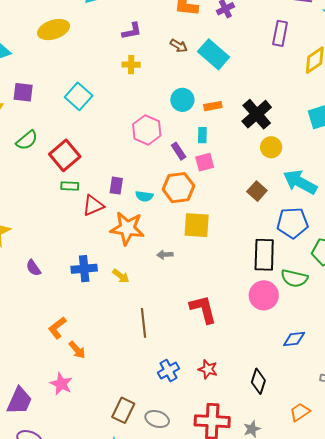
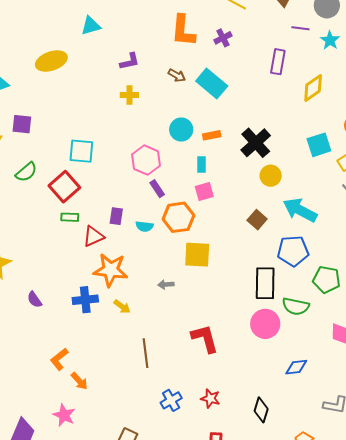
cyan square: (79, 96) -> (81, 151), moved, turned -36
purple rectangle: (179, 151) -> (157, 189), moved
orange star: (127, 228) -> (111, 270), moved

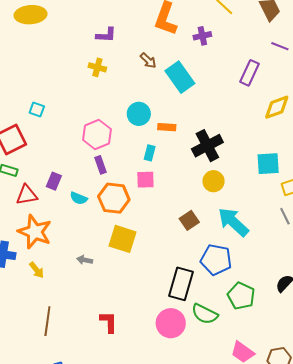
cyan square: (81, 151) -> (37, 109), size x0.6
red L-shape: (205, 339) -> (109, 322), size x0.7

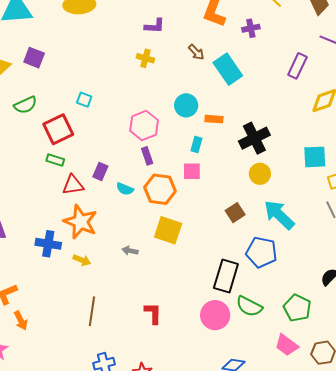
yellow arrow: (37, 270) -> (82, 260), turned -30
green pentagon: (241, 296) -> (297, 308), moved

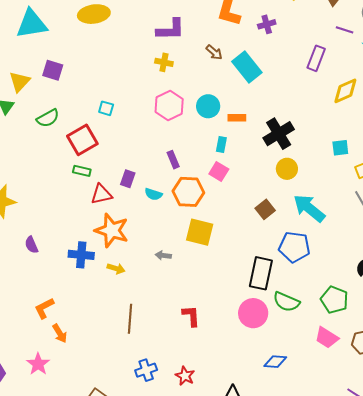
purple L-shape: (155, 26) -> (171, 30), size x1.4
pink hexagon: (144, 125) -> (169, 106), moved
cyan square: (315, 157) -> (340, 148), size x0.7
pink square: (192, 171) -> (219, 171), turned 36

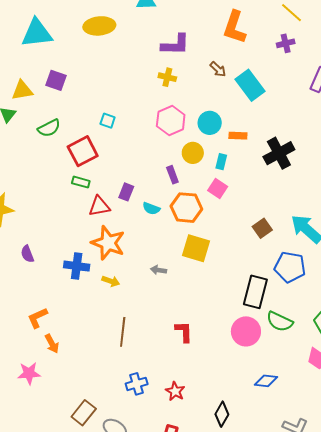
purple cross: (267, 24) -> (286, 43), moved
yellow triangle: (20, 82) -> (22, 90), turned 35
yellow circle: (287, 169) -> (193, 153), moved
pink star: (38, 364) -> (29, 373), turned 30

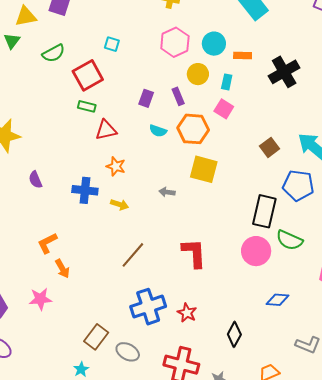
purple rectangle: (126, 192) -> (146, 98), moved
orange star: (108, 243) -> (116, 166), size x0.6
brown line: (123, 332) -> (133, 255), turned 36
red L-shape: (184, 332) -> (194, 253), size x1.4
blue cross: (137, 384) -> (148, 307), size x1.6

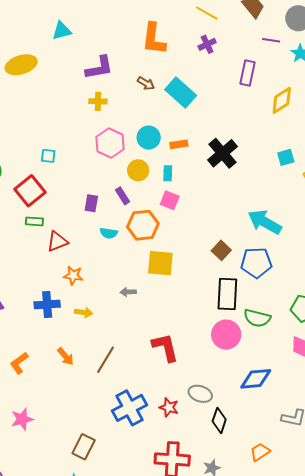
brown square: (270, 147) -> (221, 250), moved
orange arrow: (62, 269) -> (66, 356), moved
blue diamond: (277, 300) -> (256, 379), size x1.4
gray ellipse: (128, 352) -> (200, 394), moved

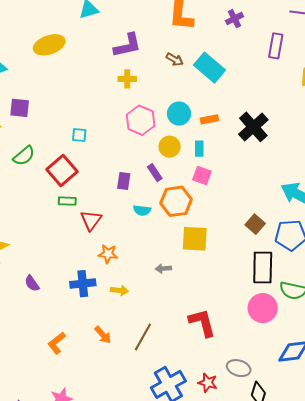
red triangle: (57, 241) -> (91, 220), turned -30

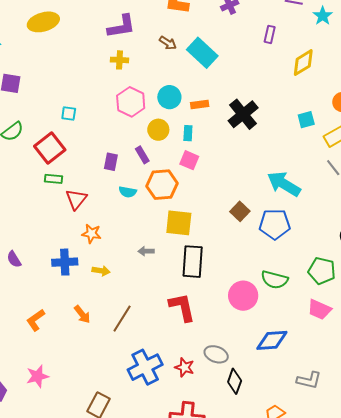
purple rectangle: (276, 46) -> (270, 34), size x0.7
black rectangle: (263, 267) -> (193, 262), moved

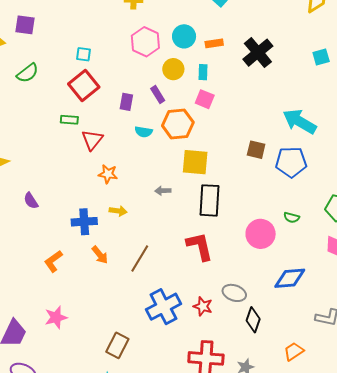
red square: (50, 148) -> (84, 85), moved
brown square: (240, 211) -> (256, 150), turned -30
blue cross: (65, 262) -> (84, 222), moved
green semicircle: (274, 280) -> (292, 217), size x0.6

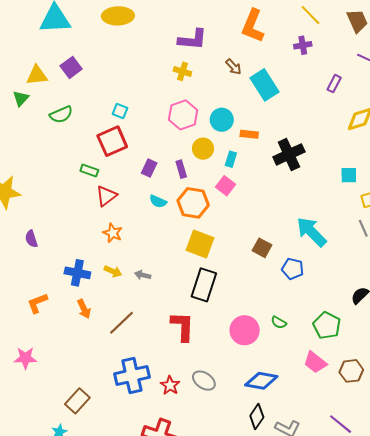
purple square: (25, 25) -> (71, 67), turned 30
blue pentagon: (291, 162) -> (293, 269), size x0.7
gray arrow: (163, 191) -> (143, 275), moved
black diamond: (253, 320) -> (257, 416), moved

